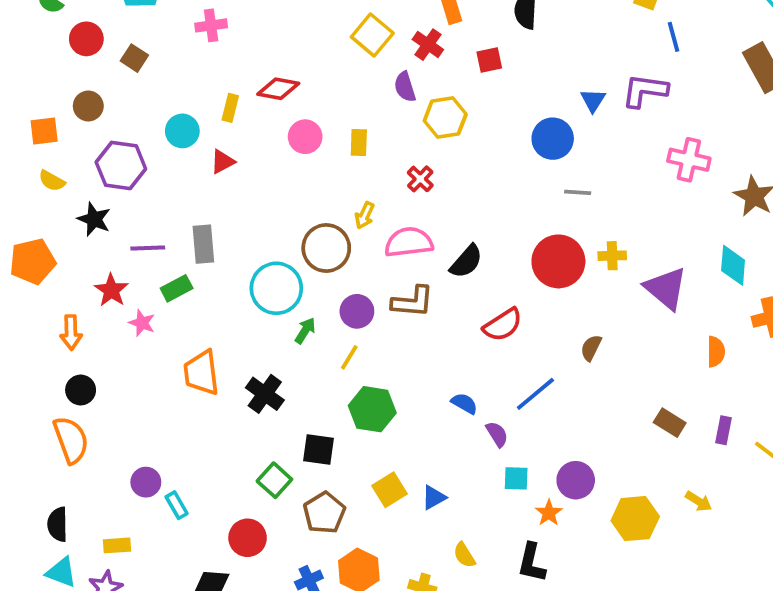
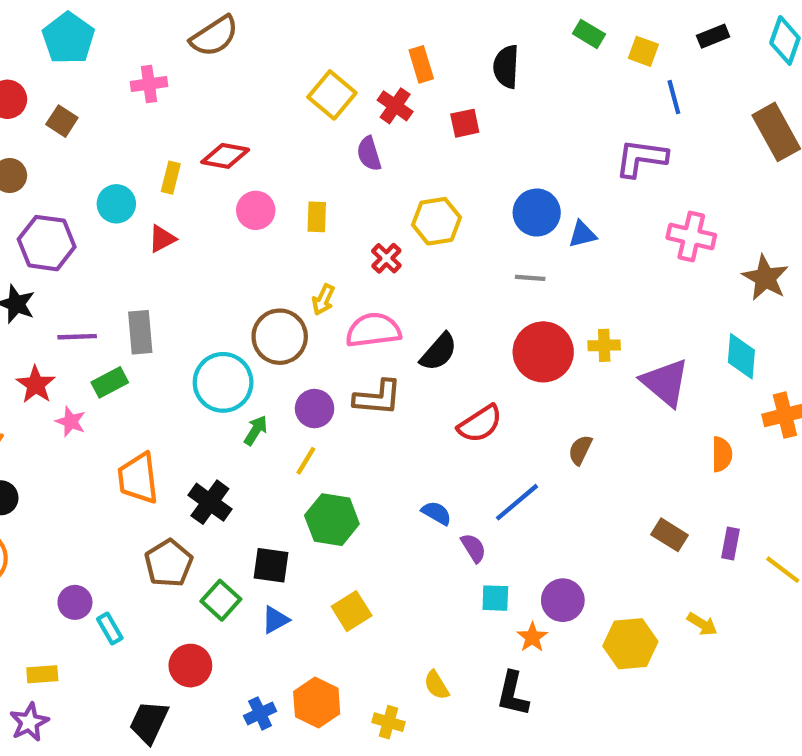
blue triangle: (593, 100) -> (582, 234), moved, turned 44
yellow hexagon: (445, 118) -> (436, 221), moved
gray line: (578, 192) -> (530, 278), moved
blue triangle: (434, 497) -> (275, 620), moved
brown pentagon: (324, 513) -> (169, 563), moved

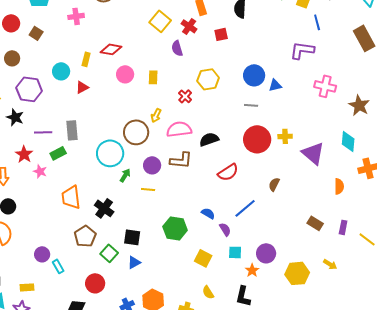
black semicircle: (439, 352) -> (209, 139), turned -150
yellow line: (306, 461) -> (148, 189), turned 64
green hexagon: (332, 520) -> (175, 228), moved
yellow square: (352, 611) -> (203, 258), moved, turned -30

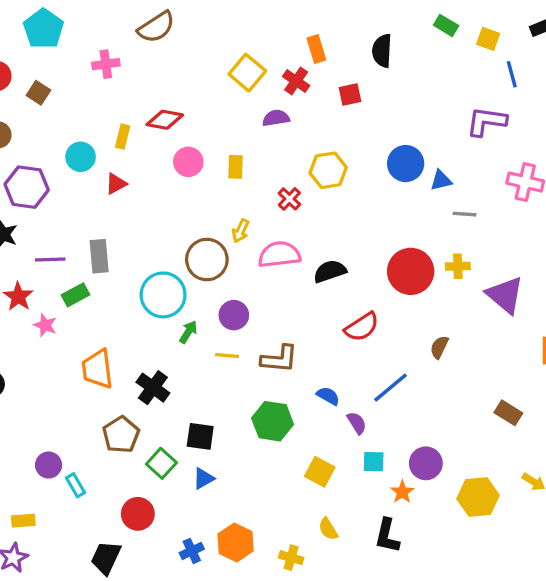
purple semicircle: (177, 48) -> (276, 118), turned 98
gray line: (251, 105) -> (465, 214), moved
brown L-shape: (181, 160) -> (279, 359), moved

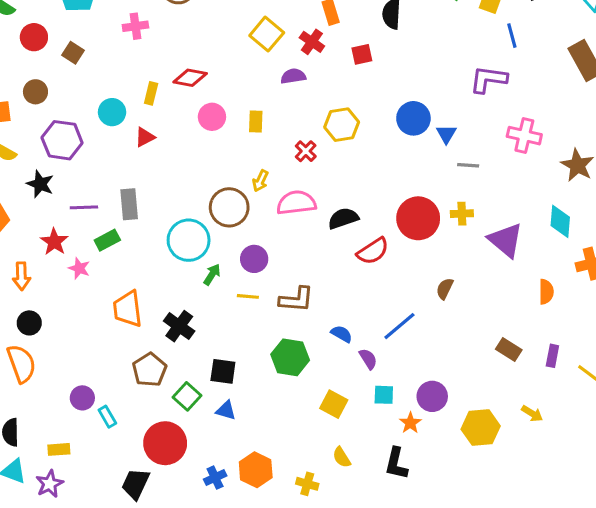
blue triangle: (441, 180) -> (446, 134), turned -45
red semicircle: (362, 327) -> (373, 251), moved
blue triangle: (204, 478) -> (226, 410), turned 45
red circle: (138, 514) -> (165, 443), size x1.4

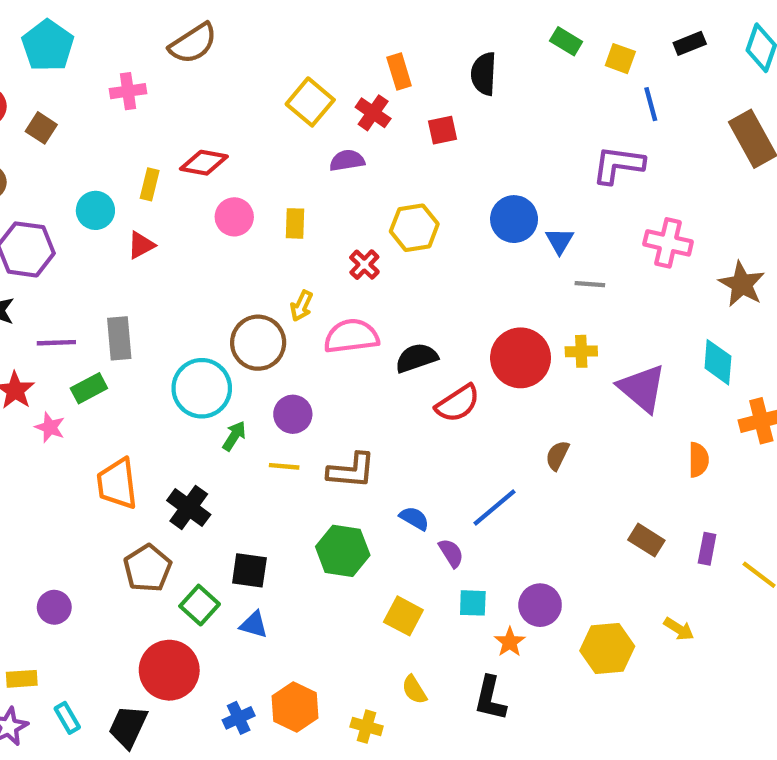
cyan rectangle: (107, 417) -> (67, 718), moved

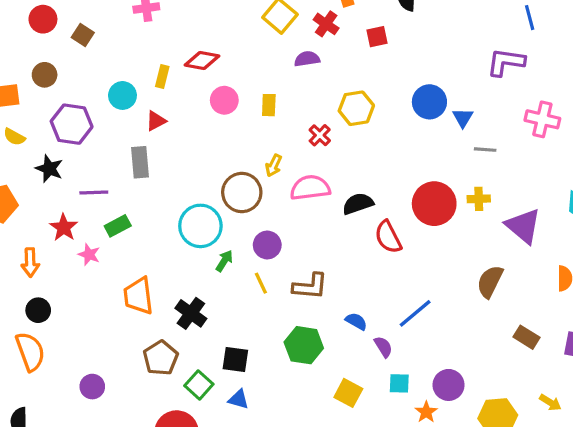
gray rectangle: (119, 338) -> (140, 162), moved
red semicircle: (458, 403) -> (388, 237), turned 96
brown semicircle: (557, 455) -> (490, 282), moved, size x1.5
yellow line: (284, 466) -> (261, 283), turned 60

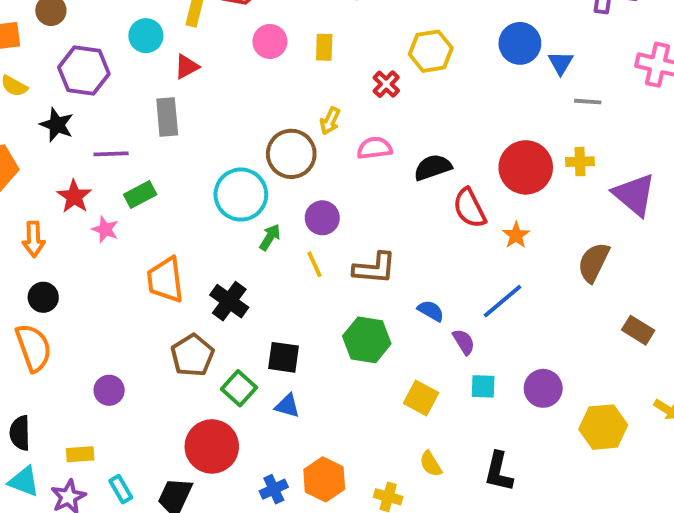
pink semicircle: (310, 188) -> (375, 148), size x0.7
orange star: (426, 412) -> (516, 235), moved

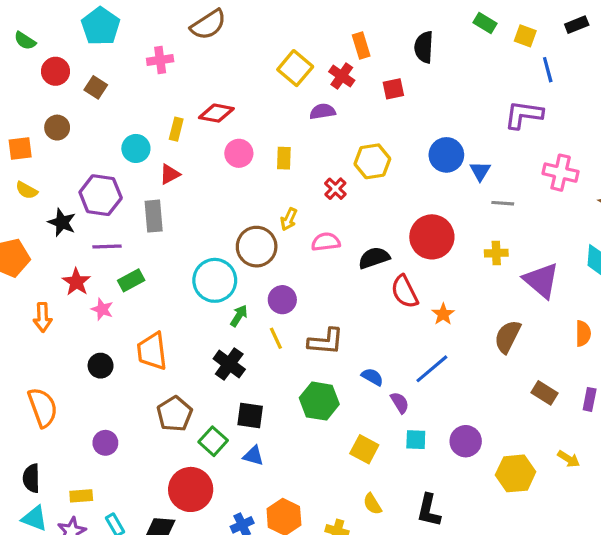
purple hexagon: (84, 71) -> (101, 195), moved
red circle: (526, 167) -> (432, 237), moved
black circle: (43, 297) -> (101, 366), moved
black cross: (229, 301) -> (229, 364), moved

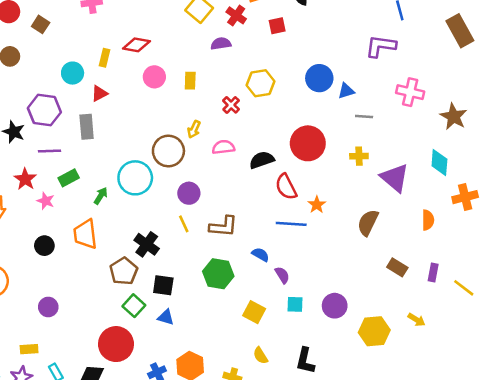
blue triangle: (480, 171) -> (346, 91), turned 42
green arrow: (239, 316) -> (101, 196), moved
blue line: (432, 369) -> (291, 224), moved, turned 44
brown pentagon: (175, 414) -> (124, 271), moved

